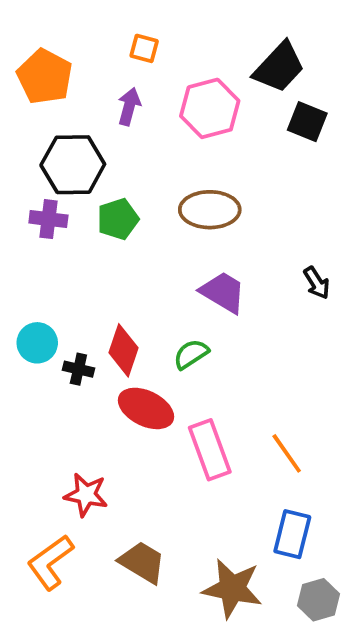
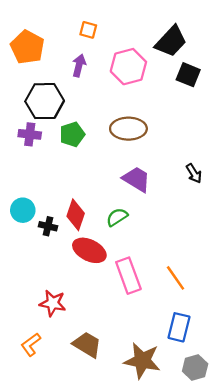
orange L-shape: (50, 562) -> (31, 345), size x0.7

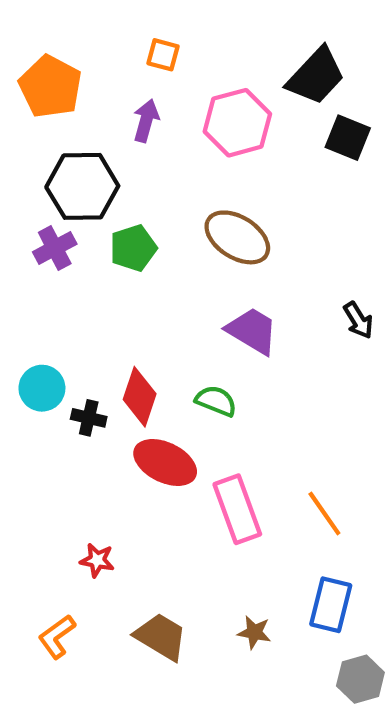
brown ellipse: (128, 129) -> (237, 237), turned 32
purple cross: (30, 134) -> (55, 248), turned -35
green semicircle: (117, 217) -> (216, 401), turned 55
red star: (53, 303) -> (97, 560), size x0.7
brown star: (142, 361) -> (254, 632), moved, size x0.5

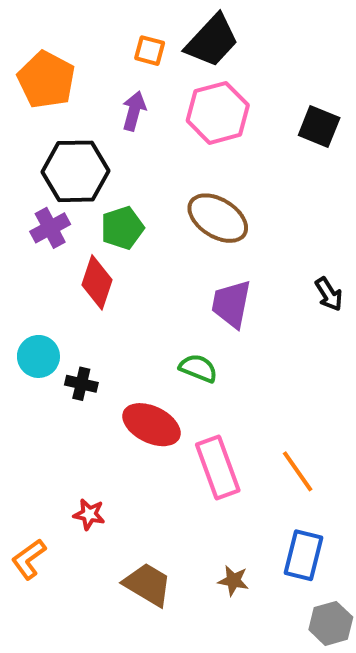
black trapezoid: (316, 76) -> (212, 41), moved
purple trapezoid: (252, 331) -> (231, 304), turned -110
red diamond: (140, 397) -> (97, 282), moved
orange L-shape: (57, 637) -> (29, 559), moved

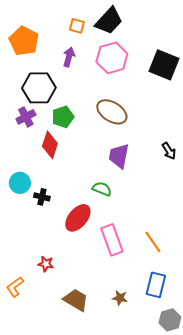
black square: (319, 127) -> (164, 65), size x1.4
red ellipse: (151, 425) -> (78, 218), turned -76

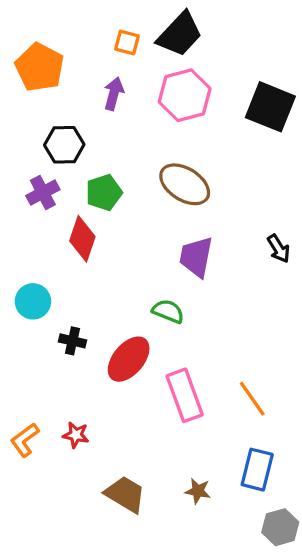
black hexagon: (39, 88) -> (64, 145), size x0.7
black cross: (42, 197) -> (73, 341), moved
orange L-shape: (15, 287) -> (25, 440), moved

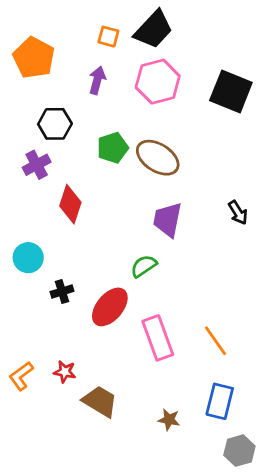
green pentagon: (104, 193) -> (113, 148), moved
green semicircle: (168, 311) -> (144, 266), turned -56
black cross: (73, 341) -> (62, 291), turned -30
brown trapezoid: (125, 494) -> (100, 401), moved

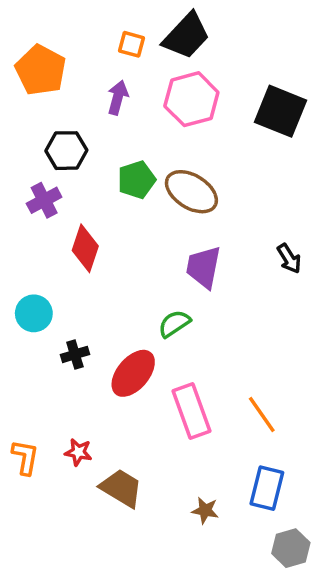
orange L-shape: (21, 376) -> (25, 457), turned 136

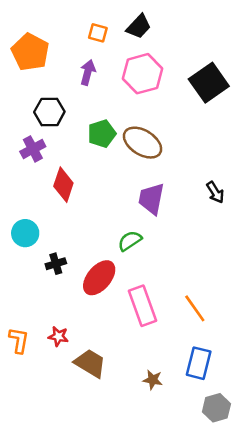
black trapezoid: (186, 36) -> (139, 27), size x0.7
black square: (281, 111) -> (209, 83), turned 33

